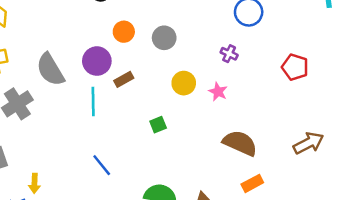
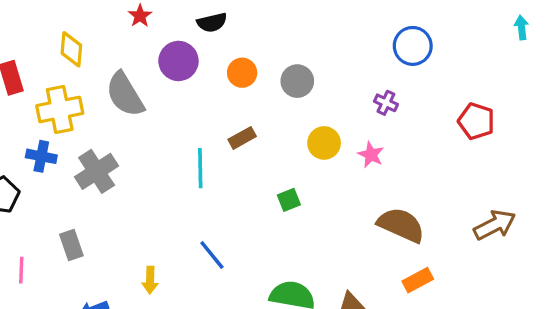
purple circle: (97, 61) -> (178, 61), moved
gray semicircle: (50, 70) -> (125, 94), moved
yellow arrow: (34, 183) -> (150, 280), moved

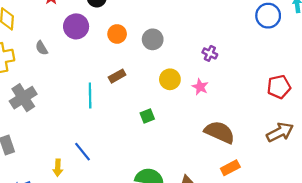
blue circle: (413, 46) -> (268, 16), moved
gray semicircle: (125, 94) -> (42, 48), size x0.5
red pentagon: (476, 121) -> (279, 87), moved, turned -30
blue line: (212, 255) -> (83, 152), moved

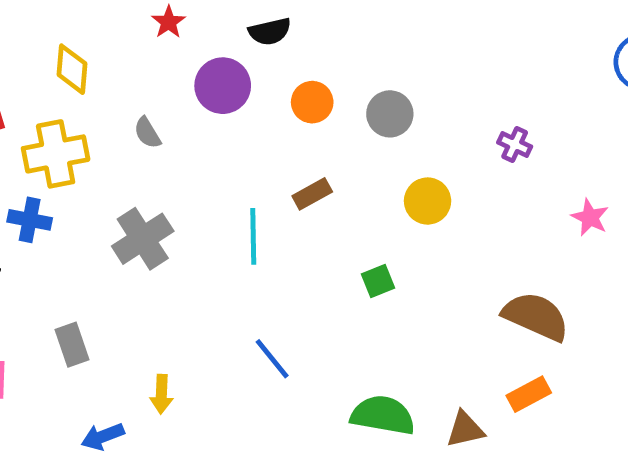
pink star: (200, 87) -> (590, 217), moved
gray cross: (23, 98) -> (143, 239), moved
blue line: (83, 152) -> (272, 359), moved
yellow arrow: (58, 168) -> (161, 394), moved
orange rectangle: (230, 168) -> (529, 394), moved

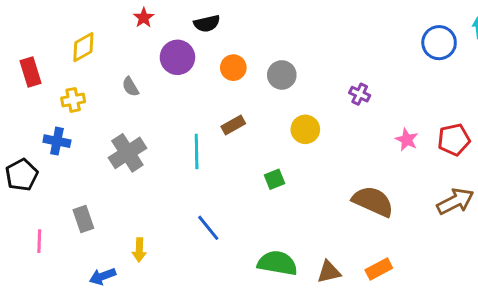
yellow diamond: (72, 69) -> (83, 47), turned 56
yellow cross: (56, 154) -> (73, 100), size x0.6
orange rectangle: (529, 394) -> (379, 269), moved

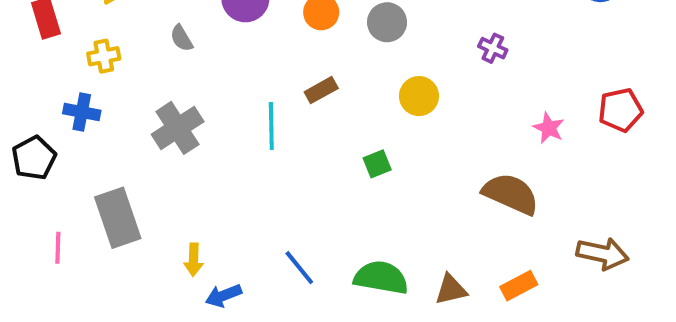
pink star: (407, 140) -> (549, 128), moved
brown arrow: (455, 201) -> (602, 254), moved, turned 39
gray rectangle: (83, 219) -> (118, 218), size x1.6
blue line: (208, 228) -> (299, 268), moved
blue arrow: (102, 276) -> (223, 296), moved

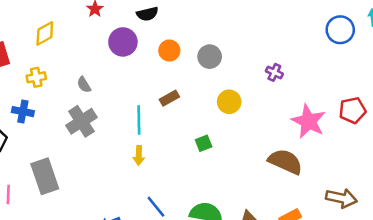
gray semicircle: (182, 38) -> (84, 85), moved
pink star: (549, 128) -> (308, 121), size x1.8
yellow arrow: (194, 260) -> (139, 155), moved

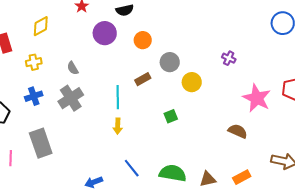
gray circle: (210, 57) -> (170, 62), moved
blue cross: (23, 112) -> (34, 96), moved, turned -30
brown semicircle: (285, 162) -> (238, 131), size x0.7

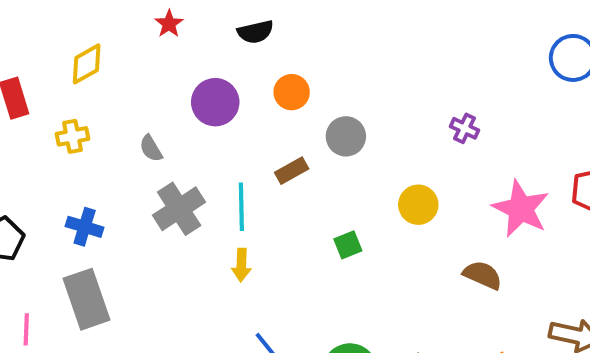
purple circle: (105, 33) -> (215, 102), moved
yellow circle: (192, 82) -> (418, 205), moved
blue cross: (34, 96) -> (85, 227), moved, turned 36
gray cross: (71, 98) -> (179, 209), moved

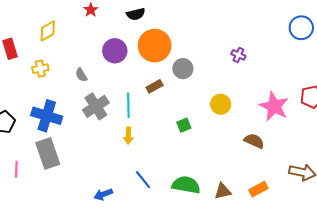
orange circle: (292, 92) -> (155, 46), size x1.8
purple cross: (465, 128) -> (238, 55), moved
blue cross: (85, 227) -> (47, 116), size x1.6

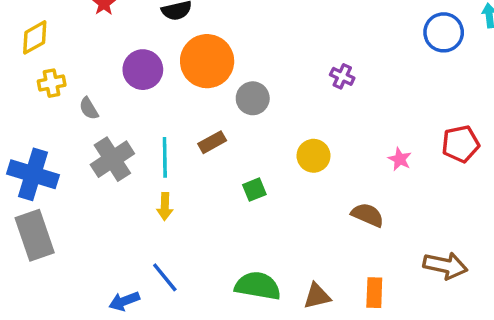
yellow cross: (40, 69) -> (52, 83), moved
brown rectangle: (155, 86) -> (212, 142), moved
pink star: (274, 106) -> (400, 159), size x0.5
blue line: (143, 180) -> (165, 277), moved
orange rectangle: (258, 189) -> (374, 293), turned -60

